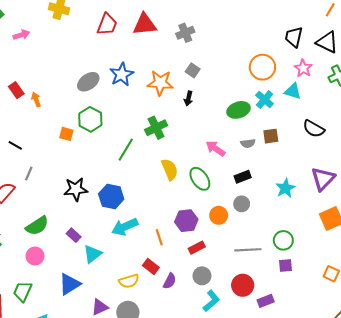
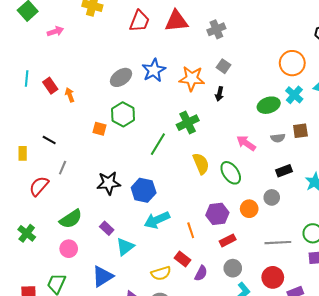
black rectangle: (243, 177) -> (284, 171), moved

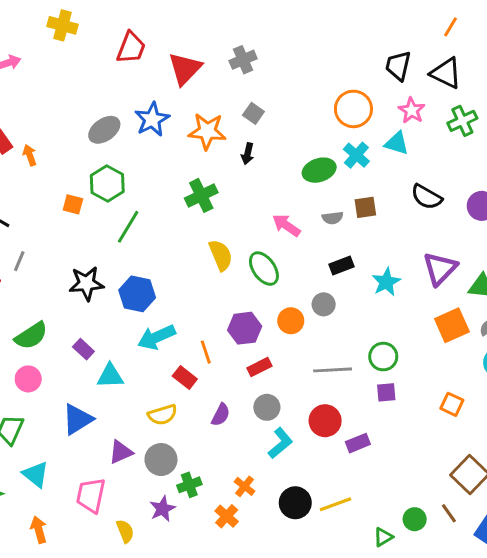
red triangle: (176, 21) -> (185, 69), moved, turned -40
green line: (158, 144) -> (128, 227), moved
cyan triangle: (125, 247) -> (110, 376), turned 36
red rectangle: (183, 259) -> (185, 377), moved

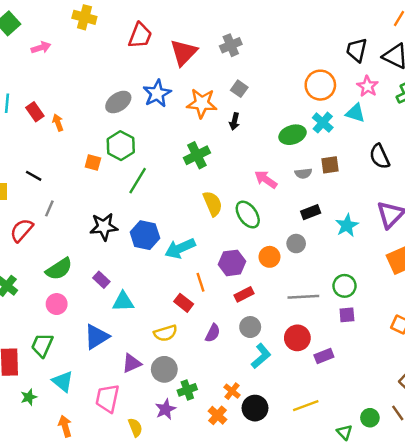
black semicircle: (427, 197) -> (380, 156), turned 35
cyan arrow: (157, 337) -> (180, 248), moved
black circle: (295, 503) -> (255, 408), moved
green triangle: (383, 537) -> (345, 432), turned -42

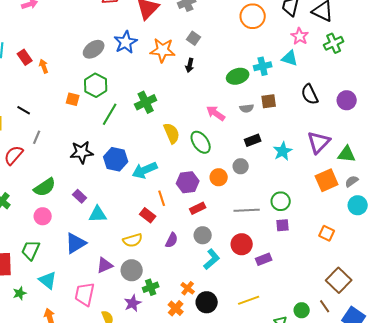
orange circle: (320, 85) -> (253, 16), moved
cyan cross: (323, 123) -> (263, 66), turned 36
green cross: (197, 155) -> (146, 102), moved

